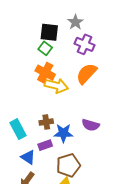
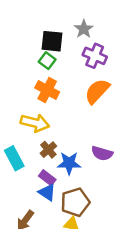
yellow arrow: (56, 86) -> (35, 123), moved
brown cross: (46, 122) -> (48, 150), turned -32
purple rectangle: (45, 145) -> (47, 178), turned 56
blue triangle: (28, 157) -> (47, 192), moved

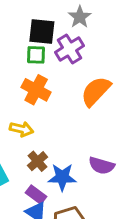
purple cross: (95, 56) -> (70, 49), moved, turned 35
green square: (47, 61) -> (36, 55), turned -35
yellow arrow: (35, 123) -> (21, 129), size x0.7

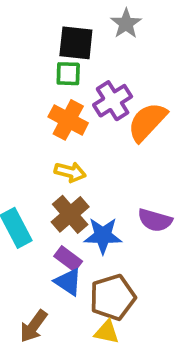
purple cross: (70, 49) -> (113, 101), moved
yellow arrow: (21, 129) -> (70, 172), moved
brown cross: (37, 161) -> (70, 214), size x1.4

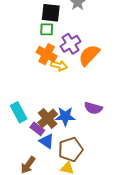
yellow arrow: (70, 172) -> (59, 66), moved
brown cross: (70, 214) -> (48, 118), moved
purple rectangle: (68, 259) -> (37, 129), moved

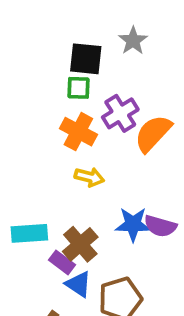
yellow arrow: (59, 66) -> (89, 177), moved
cyan rectangle: (19, 112) -> (29, 233), turned -66
blue star: (65, 116) -> (133, 224), moved

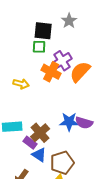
orange cross: (78, 132) -> (51, 72), moved
yellow arrow: (89, 177) -> (21, 84), moved

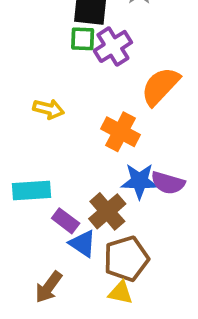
purple cross: (62, 61) -> (113, 46), moved
orange cross: (51, 72) -> (121, 132), moved
brown cross: (40, 133) -> (107, 211), moved

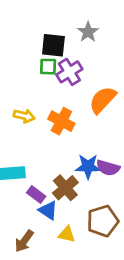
orange cross: (121, 132) -> (61, 121), moved
brown pentagon: (126, 259) -> (103, 221), moved
yellow triangle: (121, 293) -> (67, 234), moved

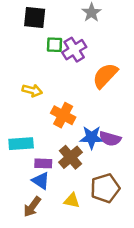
black square: (53, 45) -> (35, 18), moved
orange cross: (61, 121) -> (63, 115), moved
purple rectangle: (36, 194) -> (43, 163), turned -35
blue triangle: (48, 210) -> (41, 181), moved

